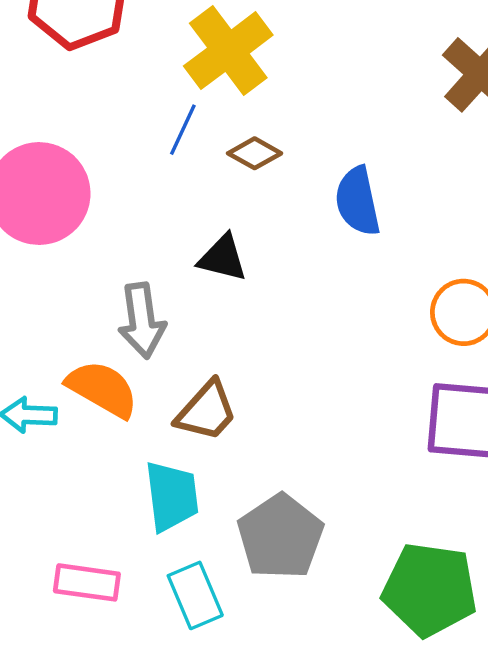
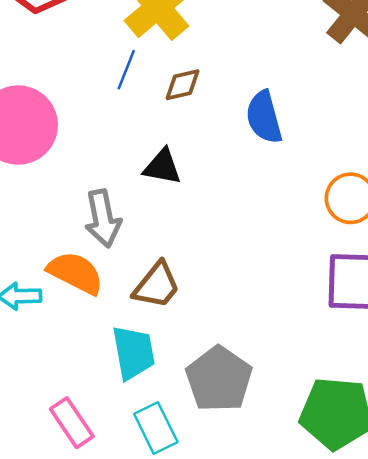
brown diamond: (255, 153) -> (183, 85), turned -39
pink rectangle: (87, 582) -> (72, 423), turned 51

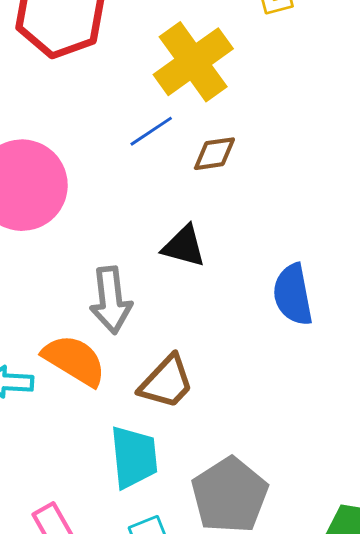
blue line: (126, 70) -> (151, 131), turned 30
blue semicircle: (264, 117) -> (293, 295), moved

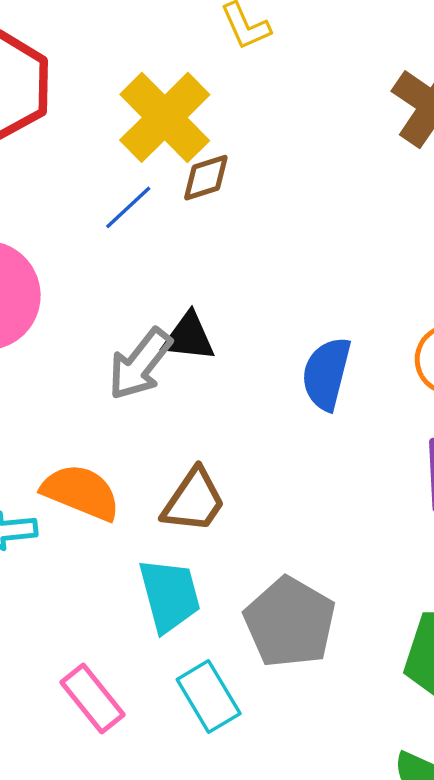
brown diamond: (214, 154) -> (206, 178), moved
blue semicircle: (293, 295) -> (326, 374), turned 34
gray arrow: (111, 300) -> (140, 364), moved, turned 54

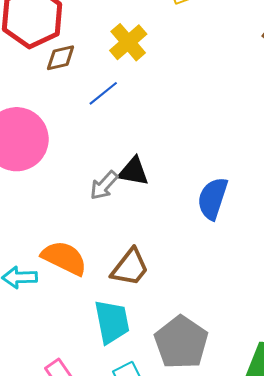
yellow cross: (165, 117) -> (128, 42), size x0.7
brown diamond: (206, 178) -> (61, 58), moved
gray arrow: (140, 364) -> (104, 185), size x0.7

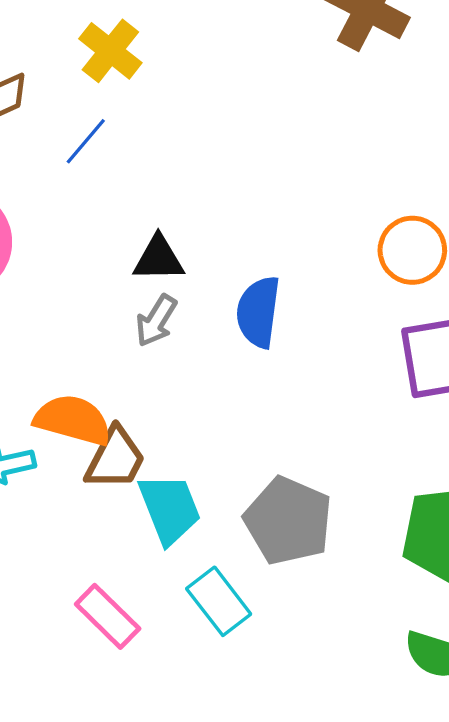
gray arrow: (104, 185) -> (156, 321), moved
blue semicircle: (213, 198) -> (258, 312), moved
brown trapezoid: (130, 267) -> (115, 459), moved

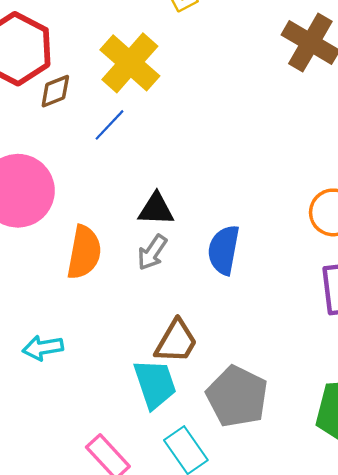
yellow cross: (110, 51) -> (130, 63), size x1.4
orange semicircle: (73, 420) -> (84, 252), moved, turned 82
brown trapezoid: (115, 459) -> (176, 341), moved

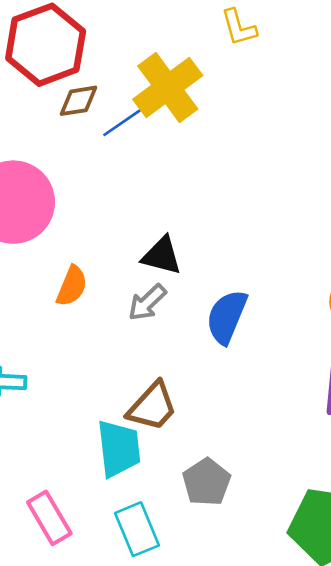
blue line: (110, 125) -> (122, 123), moved
orange semicircle: (84, 252) -> (72, 286), size x0.7
gray pentagon: (237, 396) -> (207, 482), size x0.7

